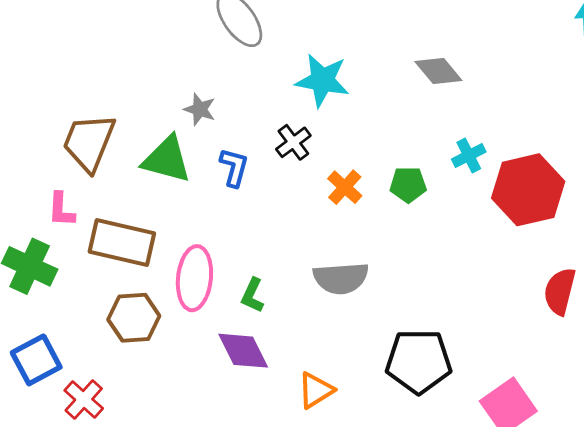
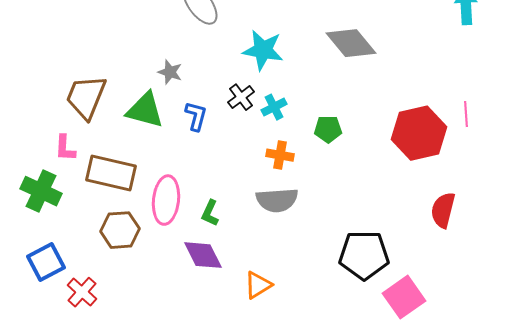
gray diamond: (438, 71) -> (351, 43), size x1.4
cyan cross: (469, 155) -> (274, 107), moved
orange cross: (345, 187) -> (280, 155), moved, turned -32
black pentagon: (419, 361) -> (364, 255), moved

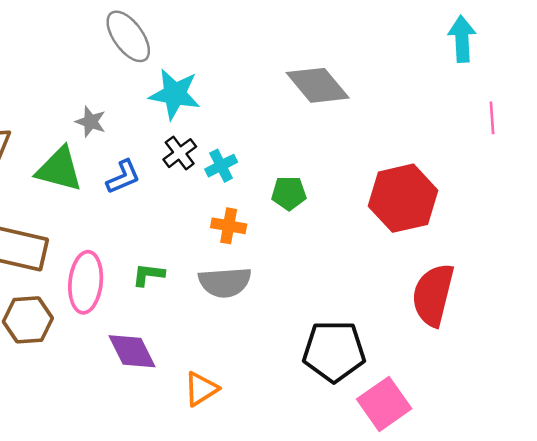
cyan star: (263, 50) -> (175, 94), moved
pink line: (466, 114) -> (492, 118), moved
blue L-shape: (196, 116) -> (123, 177), turned 52
red semicircle: (443, 210) -> (433, 295), size x1.4
green L-shape: (210, 213) -> (148, 275), moved, turned 72

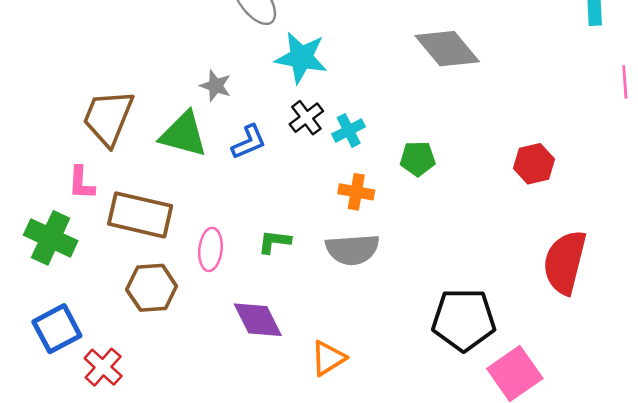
red hexagon: (403, 198) -> (534, 164), size x0.6
pink ellipse: (86, 282) -> (210, 249), size x0.7

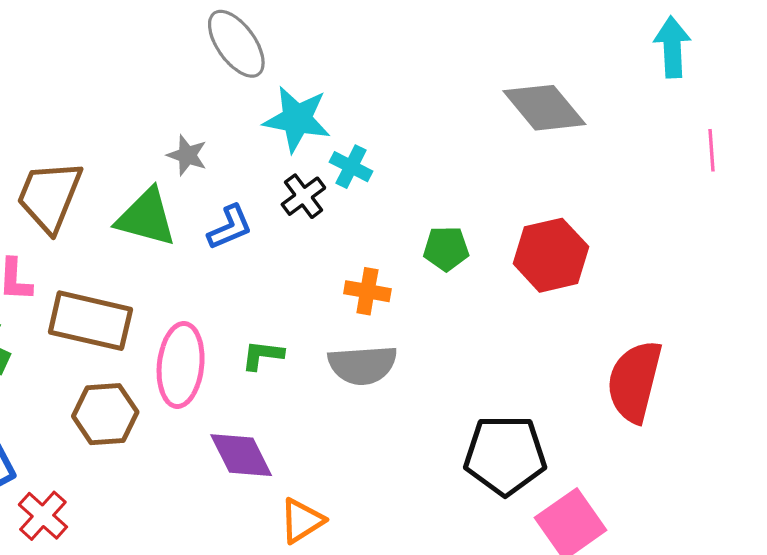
gray diamond: (447, 49) -> (544, 108), moved
cyan cross: (349, 130) -> (351, 167), moved, turned -36
red hexagon: (534, 164) -> (551, 255), moved, size x1.4
pink ellipse: (210, 249) -> (181, 365), size x1.5
orange triangle: (328, 358) -> (302, 521), moved

